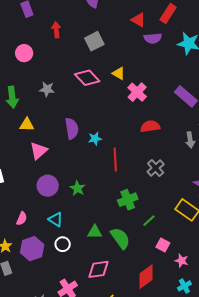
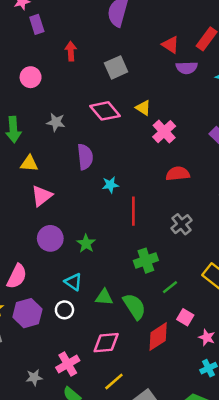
purple semicircle: (72, 129) -> (85, 157), moved
pink semicircle: (22, 219) -> (17, 276), size x1.5
cyan triangle: (56, 219) -> (73, 282), moved
red diamond: (146, 277) -> (158, 337), moved

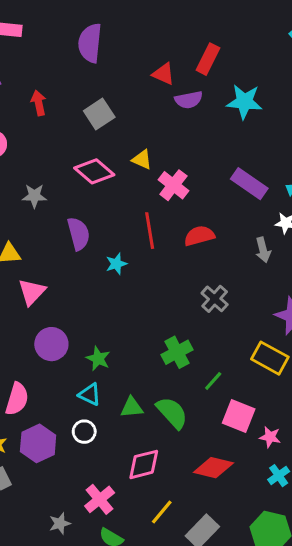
red line: (133, 211) -> (150, 231), moved
green star: (86, 243) -> (98, 359), moved
pink square: (185, 317) -> (239, 416), size x1.5
red diamond: (158, 337) -> (213, 468), moved, turned 56

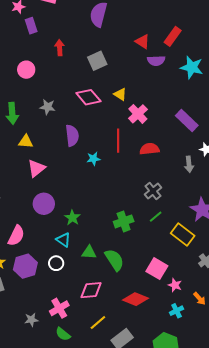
green line: (213, 381) -> (156, 217), moved

